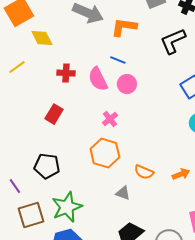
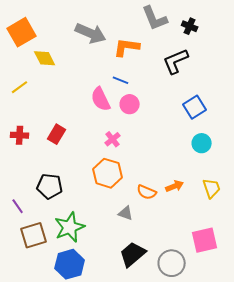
red cross: (66, 73) -> (20, 135), moved
orange arrow: (181, 174) -> (175, 186), moved

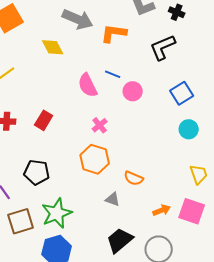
yellow diamond: (45, 58) -> (53, 47), moved
blue line: (121, 80) -> (113, 74), moved
pink circle: (130, 104) -> (133, 91), moved
orange arrow: (175, 186) -> (162, 210), moved
pink square: (205, 240) -> (192, 211), moved, turned 32

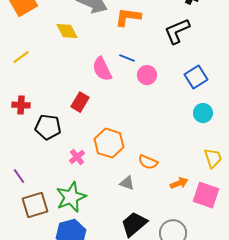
red rectangle: (44, 120) -> (80, 102), moved
pink cross: (100, 125) -> (77, 157), moved
black pentagon: (37, 172) -> (48, 127), moved
orange arrow: (162, 210) -> (179, 183), moved

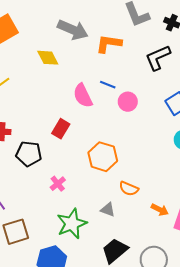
orange hexagon: (109, 143) -> (103, 157), moved
orange arrow: (179, 183) -> (160, 210), turned 48
green star: (71, 197) -> (72, 224), moved

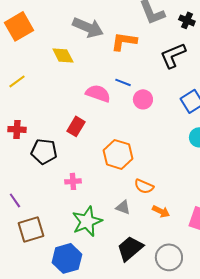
pink semicircle: (83, 96) -> (98, 93), turned 135
pink cross: (58, 184) -> (73, 181), turned 35
orange arrow: (160, 210) -> (161, 211), moved

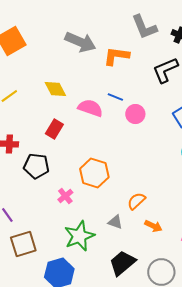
yellow diamond: (63, 55) -> (55, 89), moved
red rectangle: (76, 126) -> (54, 129), moved
orange hexagon: (118, 154) -> (94, 173), moved
pink cross: (73, 181) -> (65, 196), turned -35
orange semicircle: (144, 186) -> (136, 201), turned 114

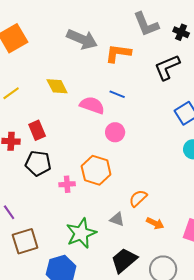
pink circle: (135, 114) -> (115, 132), moved
red rectangle: (54, 129) -> (37, 130), moved, turned -54
pink cross: (65, 196) -> (67, 184), moved, turned 35

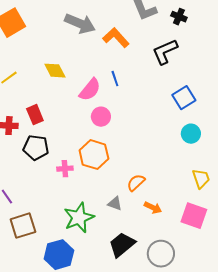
orange L-shape: (118, 53) -> (116, 38), turned 40
blue line: (117, 94) -> (115, 79), turned 49
pink semicircle: (92, 105) -> (90, 90), turned 110
pink circle: (115, 132) -> (101, 117), moved

